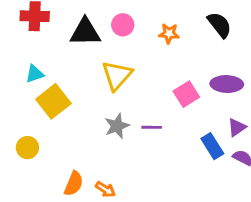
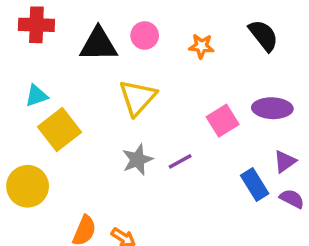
purple line: (152, 127) -> (180, 161), turned -30
yellow circle: (27, 148) -> (28, 186), size x1.5

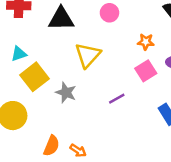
pink circle: (145, 35) -> (109, 13), moved
orange star: (201, 46) -> (146, 42), moved
gray star: (138, 160) -> (66, 93), moved, turned -30

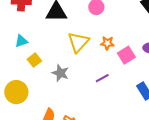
orange star: (146, 42) -> (107, 43), moved
yellow square: (35, 77) -> (34, 60), size x0.6

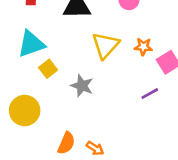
cyan triangle: (21, 41) -> (31, 44), size x1.6
purple line: (102, 78) -> (150, 94), moved

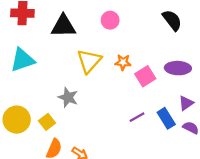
yellow square: (48, 69) -> (47, 122), moved
purple line: (150, 94) -> (137, 117), moved

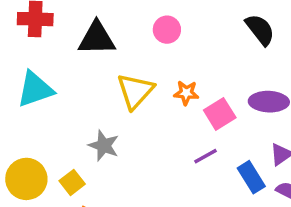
purple line: (137, 117) -> (206, 156), moved

